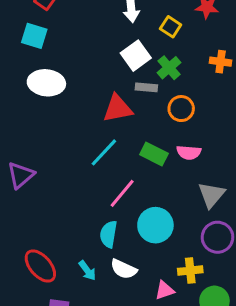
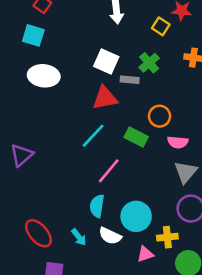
yellow square: (171, 27) -> (161, 26), moved
white square: (136, 56) -> (106, 61), moved, turned -30
orange circle: (181, 109) -> (160, 116), moved
pink semicircle: (189, 152) -> (178, 142), moved
cyan circle: (155, 225) -> (136, 216), moved

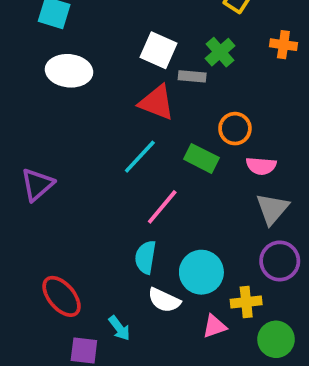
red triangle: (105, 98) -> (157, 102), turned 32
cyan arrow: (79, 237) -> (119, 328), moved

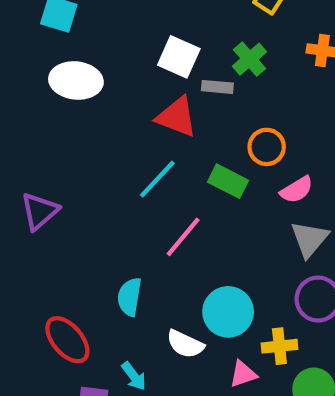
pink semicircle: (261, 166) -> (297, 190), turned -36
cyan semicircle: (145, 257) -> (130, 297), moved

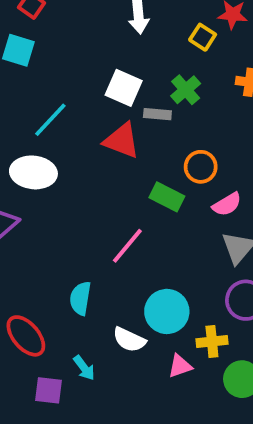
white ellipse: (76, 80) -> (33, 172), moved
cyan line: (157, 179) -> (50, 120), moved

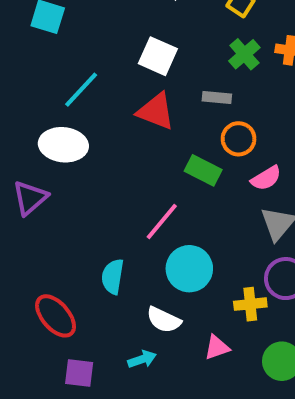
green cross: (186, 90) -> (244, 54), moved
gray rectangle: (157, 114) -> (217, 98), moved
cyan circle: (167, 311) -> (189, 269), moved
yellow cross: (212, 342) -> (250, 304), moved
cyan arrow: (84, 368) -> (142, 359), moved, turned -72

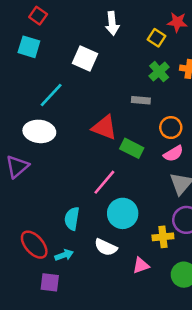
white square: (158, 56) -> (85, 59), moved
red triangle: (156, 111) -> (104, 128), moved
orange circle: (239, 139) -> (171, 128), moved
cyan arrow: (142, 359) -> (64, 255), moved

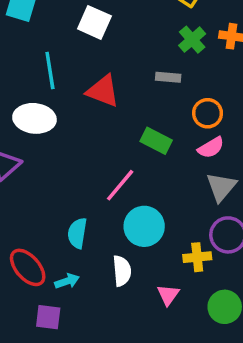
cyan line: (51, 95) -> (50, 70), turned -52
red triangle: (104, 128) -> (103, 91), moved
white semicircle: (106, 247) -> (122, 271), turned -120
pink triangle: (141, 265) -> (168, 295), turned -36

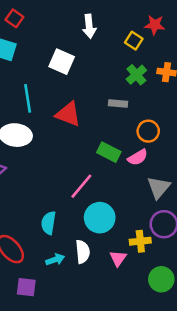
pink semicircle: (211, 148) -> (138, 157), moved
cyan arrow: (67, 281) -> (55, 260), moved
pink triangle: (168, 295) -> (118, 258), moved

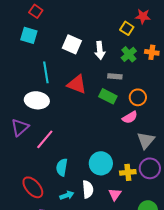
white arrow: (89, 26) -> (100, 50), moved
green rectangle: (109, 152) -> (108, 96), moved
pink line: (81, 186) -> (45, 139), moved
yellow cross: (140, 241) -> (128, 172), moved

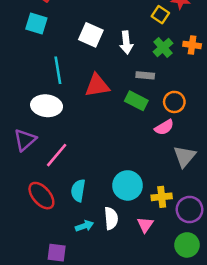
red triangle: (77, 84) -> (97, 85), turned -30
purple circle: (150, 168) -> (190, 210), moved
red ellipse: (33, 187) -> (41, 196), moved

